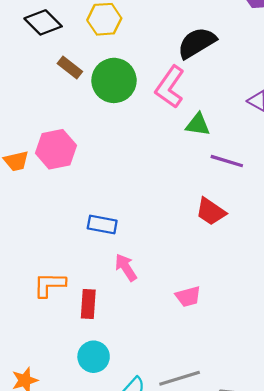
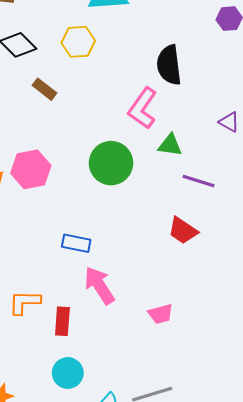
black semicircle: (197, 43) -> (169, 65), turned -66
green circle: (114, 80) -> (111, 163), moved
pink arrow: (126, 267) -> (99, 285), size x1.4

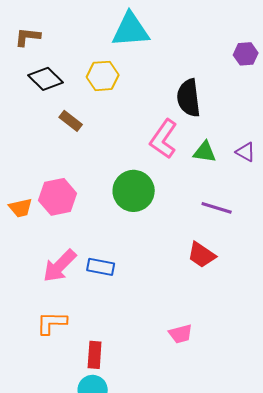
green triangle: (170, 145) -> (205, 152), moved
pink arrow: (99, 285) -> (60, 266), moved, turned -102
red rectangle: (62, 321) -> (95, 355), moved

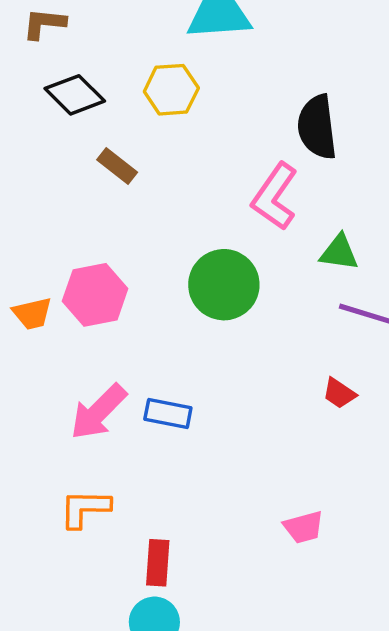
green triangle: (205, 152) -> (339, 252), moved
red trapezoid: (202, 255) -> (339, 393), size x0.7

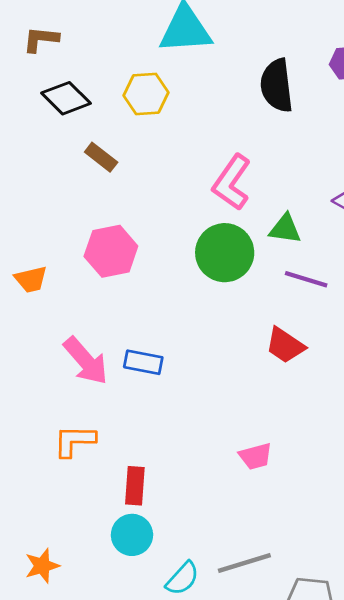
black semicircle: (317, 127) -> (277, 86), moved
green circle: (224, 285) -> (225, 253), moved
pink hexagon: (95, 295) -> (111, 251), moved
red trapezoid: (339, 393) -> (285, 345), size x1.4
pink arrow: (98, 412) -> (86, 361), turned -86

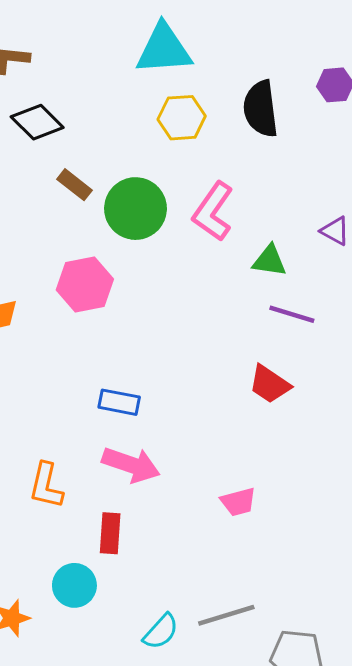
yellow hexagon: (146, 94) -> (182, 118), moved
green circle: (225, 253) -> (136, 209), moved
pink arrow: (86, 361) -> (131, 465), moved, turned -30
orange L-shape: (74, 441) -> (46, 486), turned -78
cyan circle: (132, 535) -> (74, 585), moved

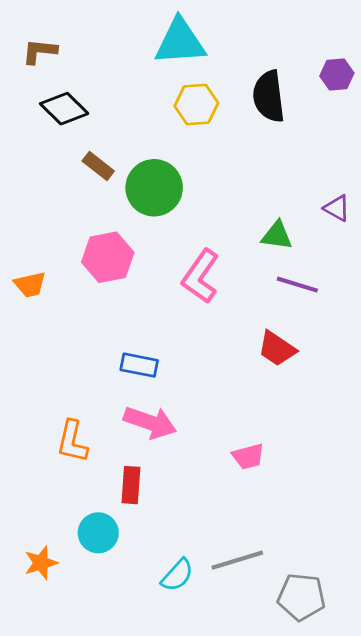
pink L-shape: (213, 212) -> (200, 276), moved

